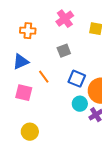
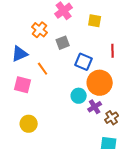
orange cross: (28, 31) -> (40, 30), moved, turned 35
blue square: (77, 79) -> (84, 62), moved

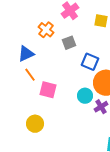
orange line: (43, 69) -> (30, 75), moved
pink square: (23, 85) -> (48, 90), moved

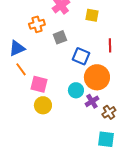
orange cross: (46, 30) -> (37, 24), turned 35
yellow circle: (35, 124) -> (43, 105), moved

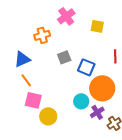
gray square: (60, 37) -> (64, 57), moved
pink square: (39, 84) -> (33, 100), moved

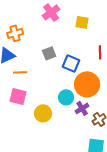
orange cross: (42, 35) -> (15, 33), moved
orange line: (26, 80) -> (20, 72), moved, turned -56
yellow circle: (48, 116) -> (43, 113), moved

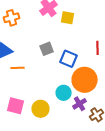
yellow square: (82, 22) -> (68, 18), moved
orange cross: (15, 33) -> (12, 18), moved
pink square: (18, 96) -> (16, 106), moved

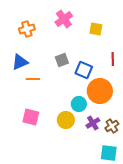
yellow square: (68, 18) -> (96, 29), moved
purple cross: (80, 104) -> (93, 123), moved
yellow circle: (41, 109) -> (66, 120), moved

